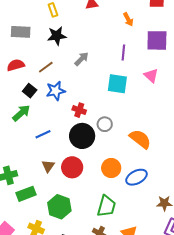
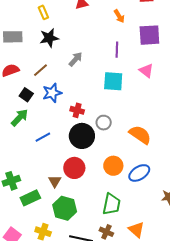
brown triangle: (48, 166) -> (55, 181), moved

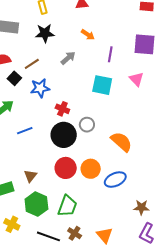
orange arrow: (119, 16) -> (88, 35), moved, turned -32
black square: (26, 95) -> (14, 78), moved
red circle: (74, 168) -> (66, 168), moved
green trapezoid: (111, 204) -> (67, 206), moved

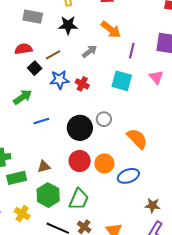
orange arrow: (88, 35) -> (111, 29), size x1.5
red cross: (62, 109) -> (82, 84), moved
brown triangle: (30, 176) -> (44, 166), turned 32

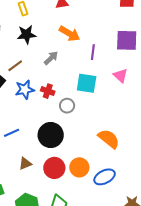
gray circle: (104, 119) -> (67, 106), moved
brown triangle: (44, 166) -> (25, 164), moved

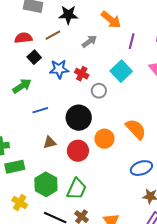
brown line: (15, 66) -> (53, 35), moved
cyan square: (87, 83) -> (121, 71), turned 30
orange circle: (79, 167) -> (104, 139), moved
blue ellipse: (105, 177) -> (141, 168), moved

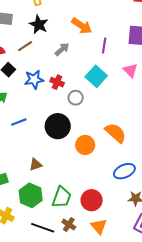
black star: (68, 15) -> (39, 25), turned 30
brown triangle: (50, 142) -> (36, 165), moved
red circle: (78, 151) -> (92, 200), moved

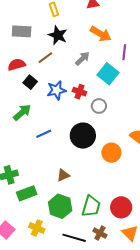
cyan square: (96, 76) -> (108, 74), moved

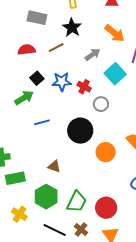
black square: (30, 82) -> (37, 78), moved
brown triangle: (63, 175) -> (54, 166), turned 32

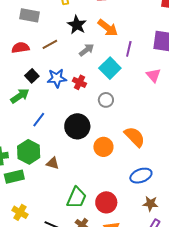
black star: (72, 27) -> (77, 25), moved
gray circle: (101, 104) -> (106, 100), moved
blue line: (42, 122) -> (39, 120), turned -35
green hexagon: (46, 197) -> (29, 152), moved

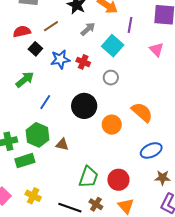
black square: (32, 76) -> (35, 49), moved

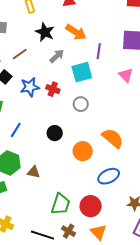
cyan square: (113, 46) -> (82, 72), turned 35
black circle: (84, 106) -> (55, 133), size x0.6
blue ellipse: (151, 150) -> (109, 176), moved

